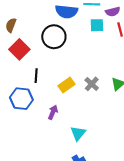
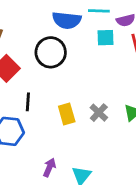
yellow rectangle: (67, 85) -> (67, 114), turned -70
purple arrow: (53, 112) -> (49, 167), moved

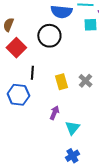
purple arrow: (49, 167) -> (54, 113), moved

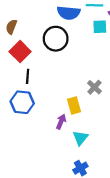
black line: (32, 73) -> (28, 76), moved
yellow rectangle: (61, 82) -> (74, 106), moved

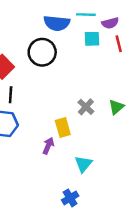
cyan triangle: (80, 138) -> (83, 164), moved

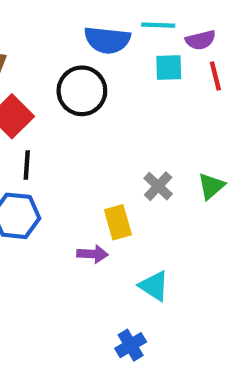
purple arrow: (48, 146) -> (92, 254), turned 70
cyan triangle: (83, 164) -> (154, 286), turned -36

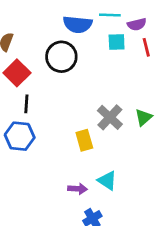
gray cross: (158, 186) -> (110, 117), size x1.4
purple arrow: (92, 254) -> (78, 189), moved

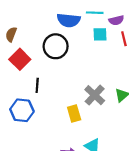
black line: (26, 104) -> (37, 85), moved

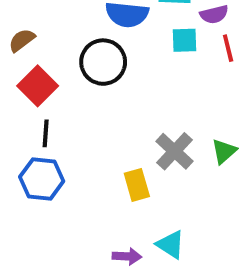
brown semicircle: (11, 34) -> (22, 40), turned 32
black line: (37, 85) -> (46, 133), moved

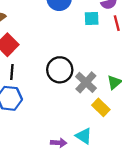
black circle: (103, 62) -> (60, 70), moved
yellow rectangle: (137, 185) -> (101, 107), moved, turned -30

